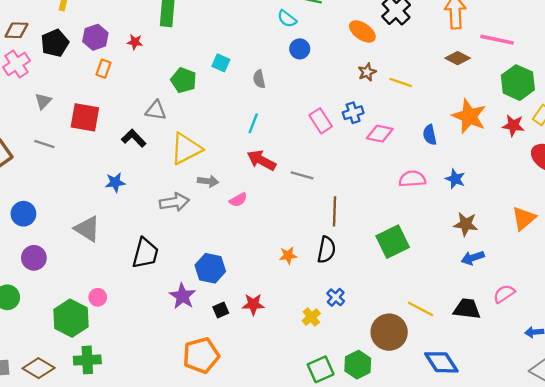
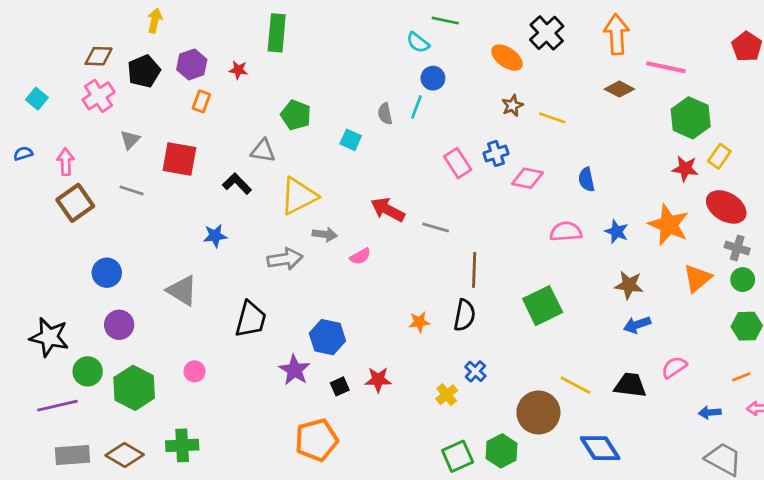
cyan square: (221, 63) -> (351, 140), moved
orange star: (469, 116) -> (669, 225), moved
cyan line: (253, 123) -> (416, 107), moved
green hexagon: (71, 318) -> (134, 388), moved

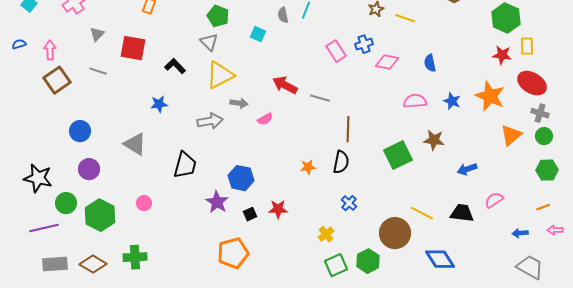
gray triangle: (263, 151) -> (209, 42), moved, turned 36
yellow rectangle: (719, 156) -> (527, 46), turned -36
brown star: (629, 285) -> (434, 140), moved
yellow cross: (447, 395) -> (326, 234), moved

